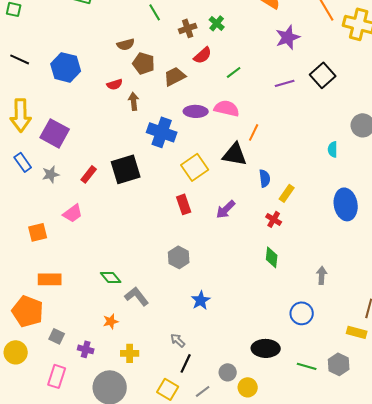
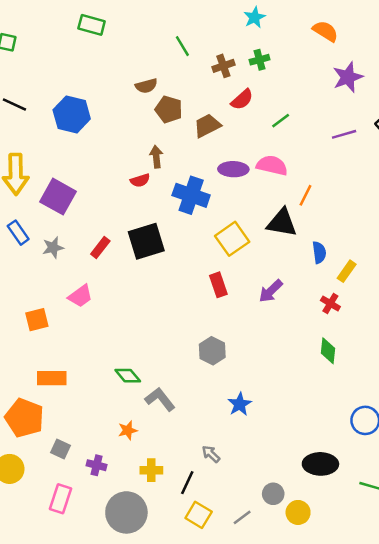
green cross: (217, 23) -> (260, 60), turned 35
red semicircle: (115, 84) -> (140, 180), moved
black line: (186, 363) -> (187, 483), moved

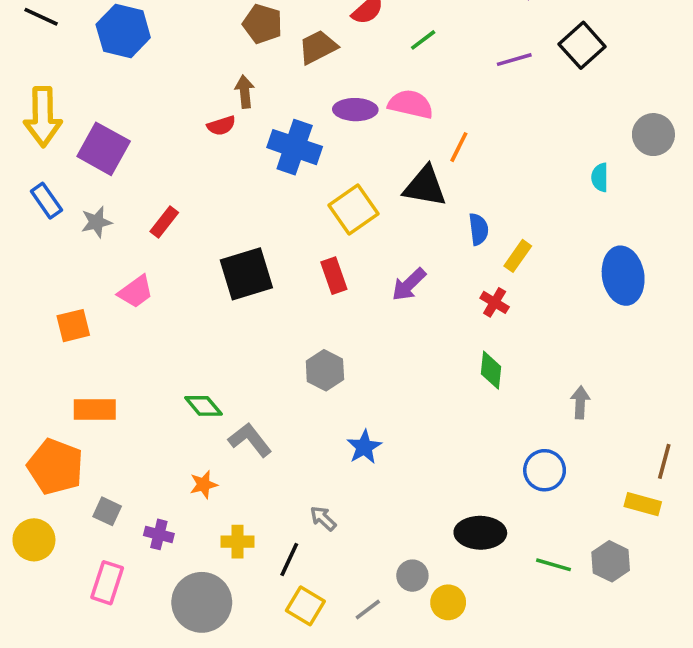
black square: (146, 241) -> (246, 274), moved

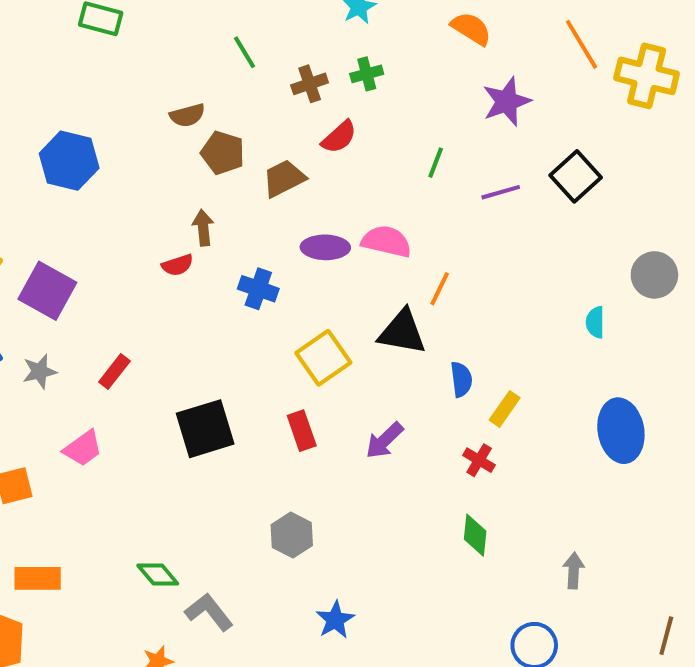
green line: (423, 40) -> (436, 163), moved, turned -32
blue cross: (295, 147) -> (258, 289), size x0.7

